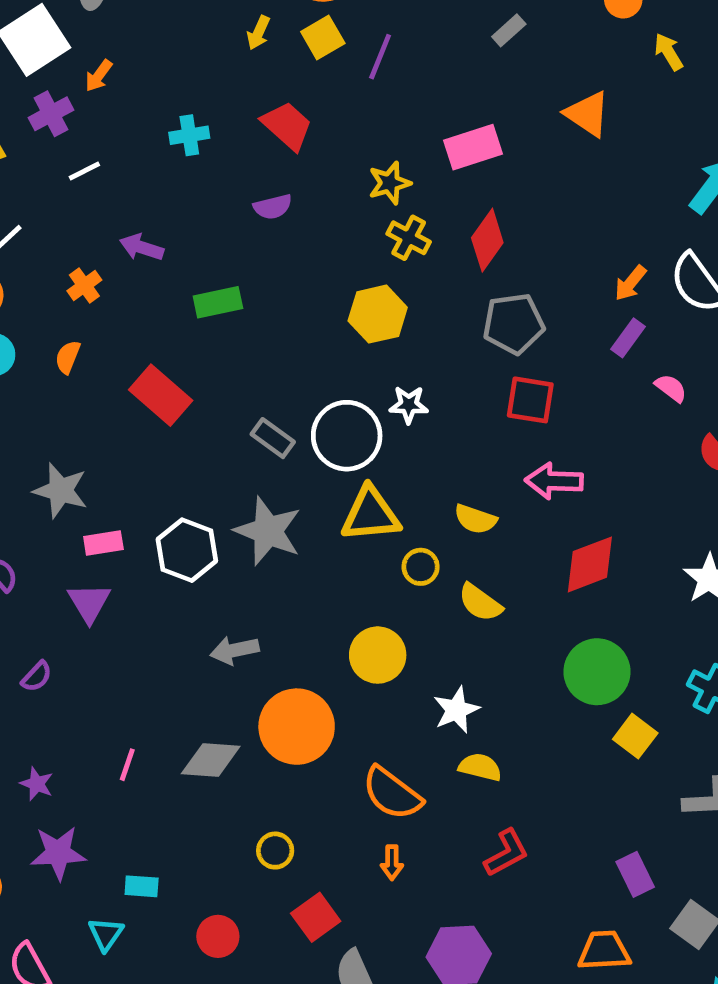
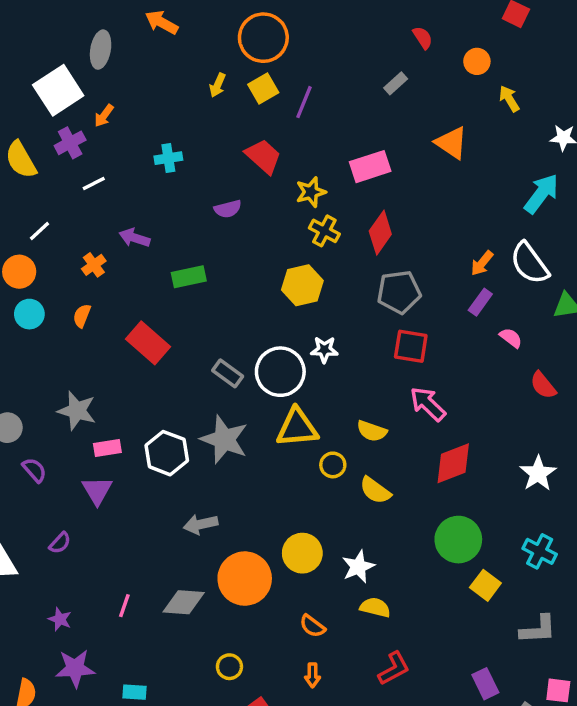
red trapezoid: (287, 126) -> (263, 156), moved
pink arrow: (554, 481) -> (428, 404), turned 42
yellow circle: (378, 655) -> (302, 553), moved
orange semicircle: (392, 793) -> (312, 626), size x0.6

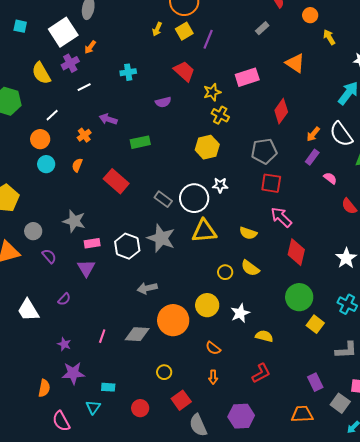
red diamond: (380, 233) -> (281, 111), moved
red diamond: (453, 463) -> (296, 252), turned -56
yellow circle: (333, 465) -> (225, 272), moved
yellow semicircle: (375, 607) -> (264, 336), moved

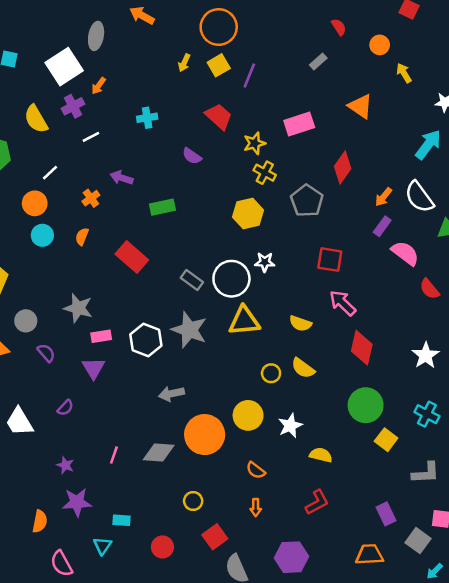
purple semicircle: (163, 102) -> (192, 156), turned 49
gray pentagon: (264, 151) -> (307, 201), moved, turned -30
pink semicircle: (330, 178) -> (405, 253), size x1.6

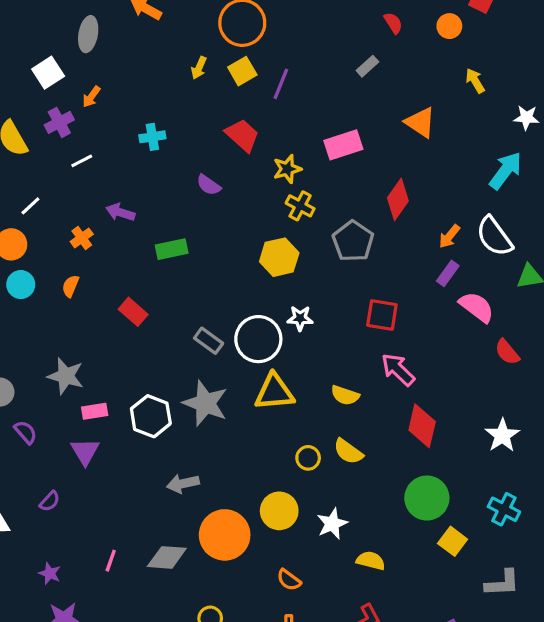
orange circle: (380, 45) -> (449, 26), moved
white square: (64, 67) -> (48, 73), size x0.7
red rectangle: (132, 257) -> (133, 312), size x0.7

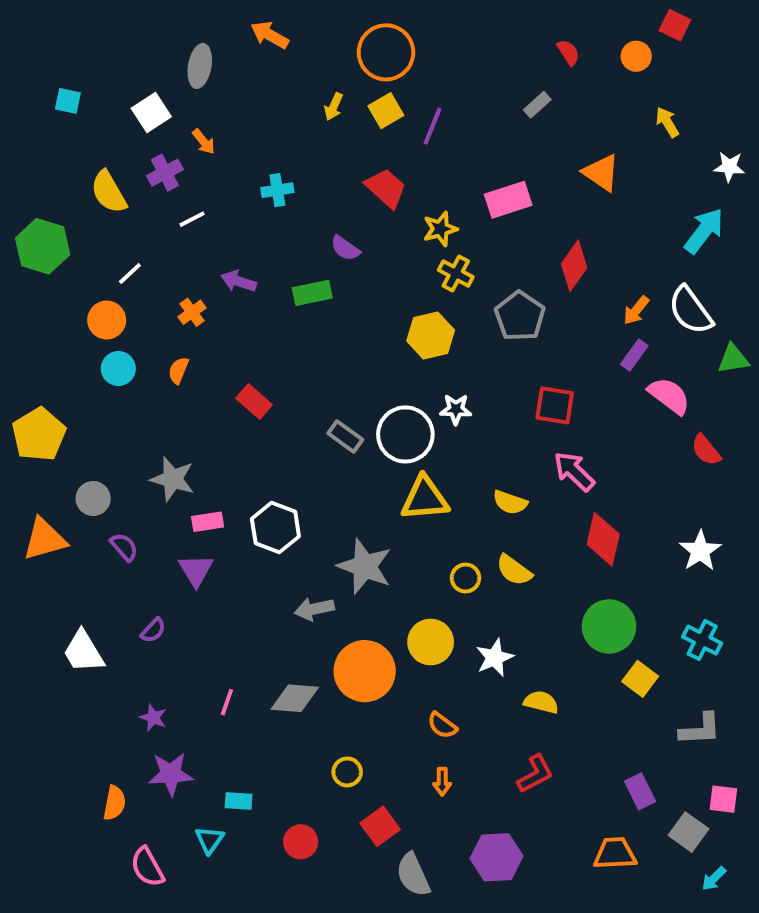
orange arrow: (91, 97) -> (204, 142), turned -75
green rectangle: (172, 249) -> (312, 293), moved
gray star: (205, 403) -> (365, 566), moved

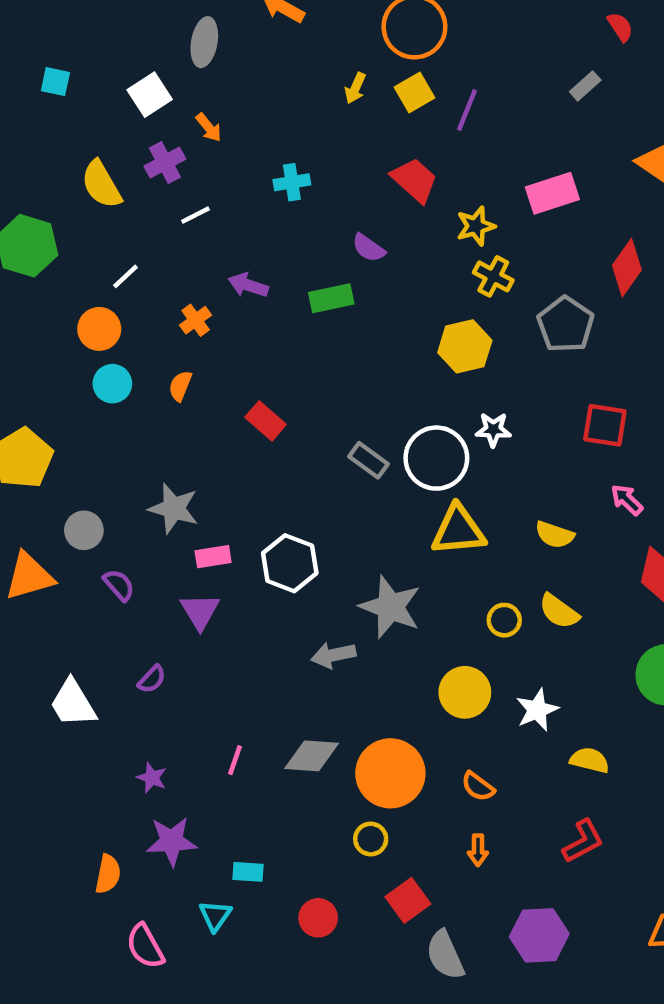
pink arrow: (574, 471) -> (627, 500), size x0.7
orange circle: (365, 671) -> (390, 773), moved

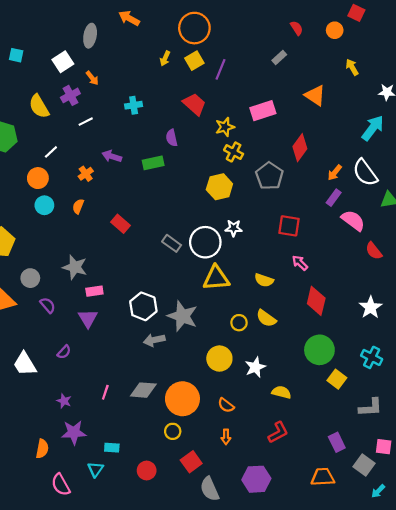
purple semicircle: (368, 248) -> (172, 138), turned 42
white hexagon: (290, 563) -> (143, 306), moved

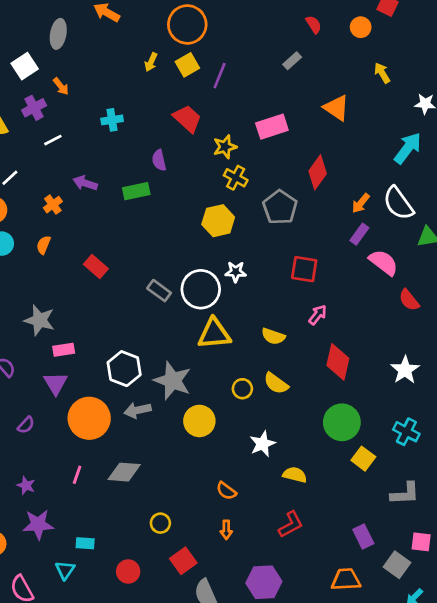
pink arrow: (300, 263) -> (318, 315), turned 84
yellow circle: (219, 359) -> (199, 421), moved
orange circle: (182, 399) -> (89, 418), moved

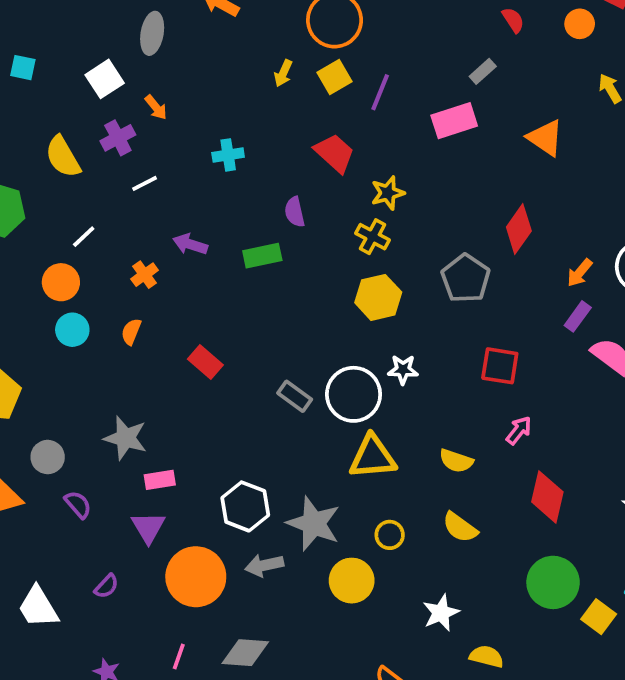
pink rectangle: (272, 127) -> (454, 121), moved
yellow cross: (236, 178) -> (373, 237), moved
yellow circle: (242, 389) -> (390, 535), moved
yellow square: (363, 459) -> (599, 617), moved

